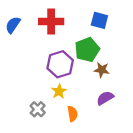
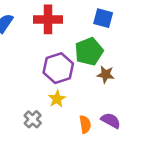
purple semicircle: (105, 98) -> (111, 121), moved, turned 60
orange semicircle: (72, 114) -> (85, 124), moved

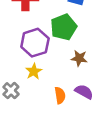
brown star: (106, 74) -> (79, 58), moved

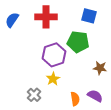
green pentagon: (64, 27) -> (78, 42), turned 30
brown star: (79, 58) -> (100, 68), moved

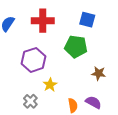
purple hexagon: (54, 55) -> (33, 60), moved

